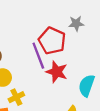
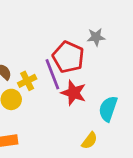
yellow cross: (16, 97) -> (27, 81), moved

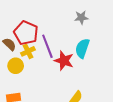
red pentagon: (68, 57) -> (26, 33), moved
cyan semicircle: (108, 109) -> (82, 48), moved

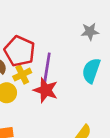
purple line: (47, 46) -> (47, 68), turned 30
red star: (64, 61) -> (46, 90), moved

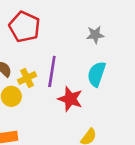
red pentagon: (20, 51) -> (24, 27), moved
red star: (46, 90) -> (70, 99), moved

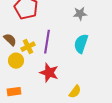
red star: (70, 99) -> (49, 73), moved

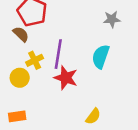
gray star: (80, 14) -> (112, 19), moved
brown semicircle: (10, 40) -> (21, 34), moved
red star: (49, 73) -> (66, 78), moved

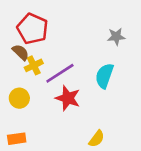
purple line: (58, 54) -> (60, 73), turned 48
yellow cross: (35, 60) -> (34, 65), moved

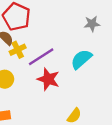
cyan semicircle: (104, 76) -> (81, 59), turned 30

